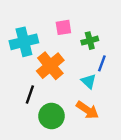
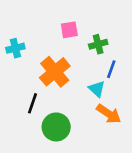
cyan cross: (24, 42) -> (15, 48), moved, size x0.6
orange arrow: (87, 110) -> (109, 114), moved

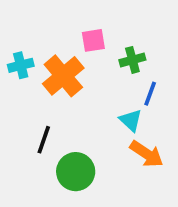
orange cross: (55, 72) -> (63, 76), moved

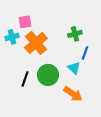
pink square: (93, 40) -> (25, 22), moved
orange arrow: (147, 154) -> (73, 94), moved
green circle: (76, 172) -> (48, 75), moved

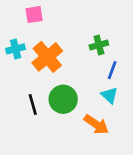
pink square: (25, 22) -> (34, 15), moved
cyan triangle: (74, 68) -> (109, 95), moved
black line: (25, 79) -> (33, 105), turned -35

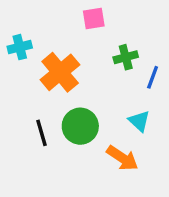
pink square: (34, 15) -> (94, 18), moved
cyan cross: (16, 49) -> (20, 47), moved
blue line: (112, 70) -> (153, 77), moved

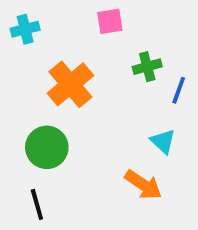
cyan cross: (20, 47) -> (25, 29), moved
green circle: (80, 126) -> (47, 147), moved
black line: (42, 133) -> (37, 204), moved

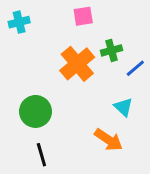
orange cross: (70, 84) -> (77, 64), moved
blue line: (179, 90) -> (135, 68), turned 30
black line: (37, 204) -> (41, 155), moved

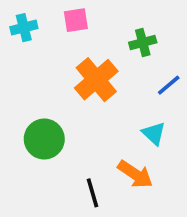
pink square: (83, 16) -> (76, 20), moved
green cross: (111, 50) -> (143, 42), moved
black line: (41, 155) -> (93, 193), moved

